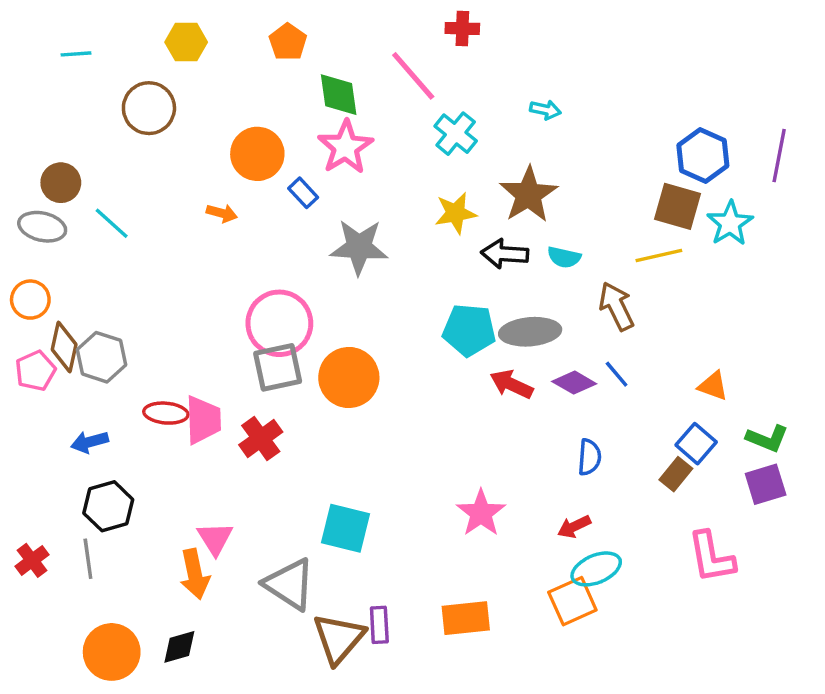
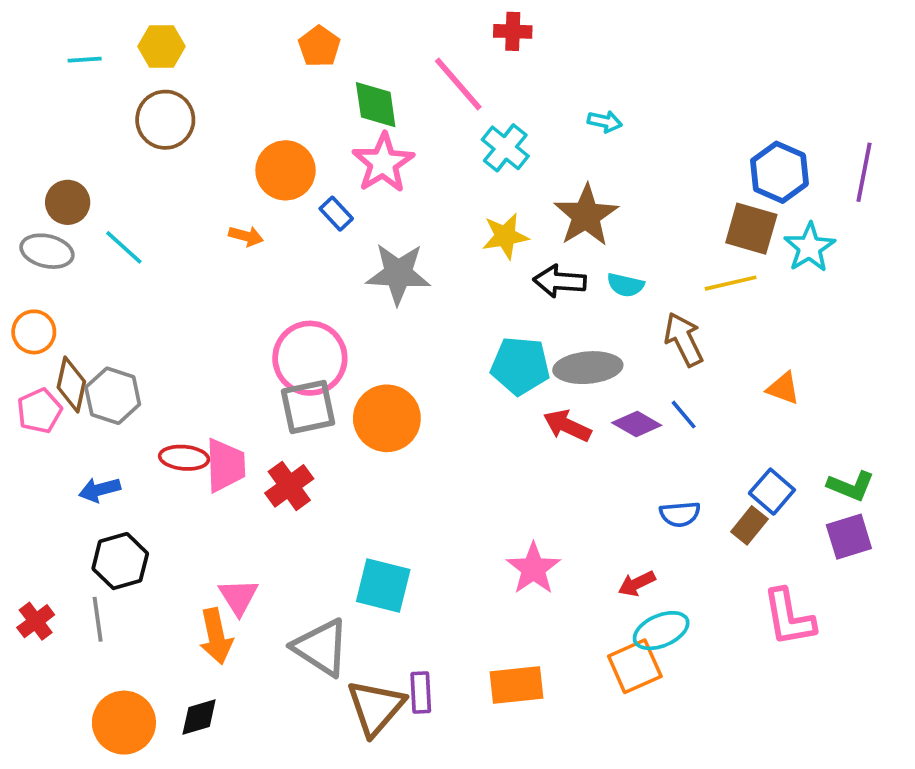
yellow hexagon: (186, 42) -> (162, 46), moved
orange triangle: (713, 386) -> (783, 388), moved
blue semicircle: (589, 457) -> (680, 514), moved, turned 81

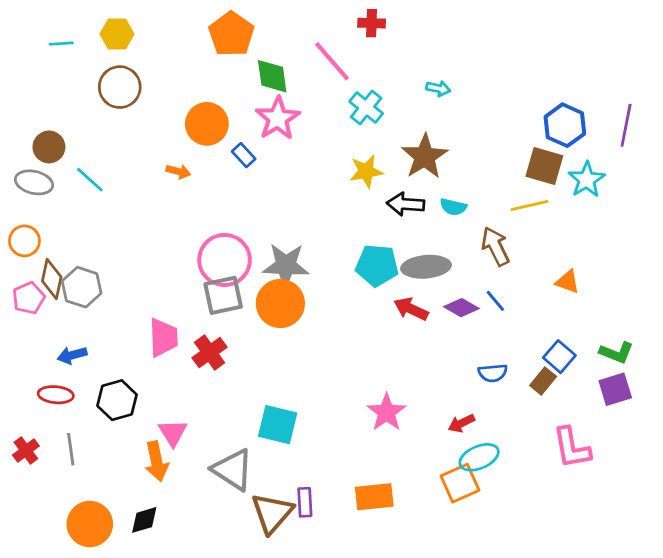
orange pentagon: (319, 46) -> (231, 34), size x1.5
gray star: (398, 274) -> (286, 265), moved
red ellipse: (184, 458) -> (56, 395), moved
black hexagon: (120, 561) -> (117, 400), moved

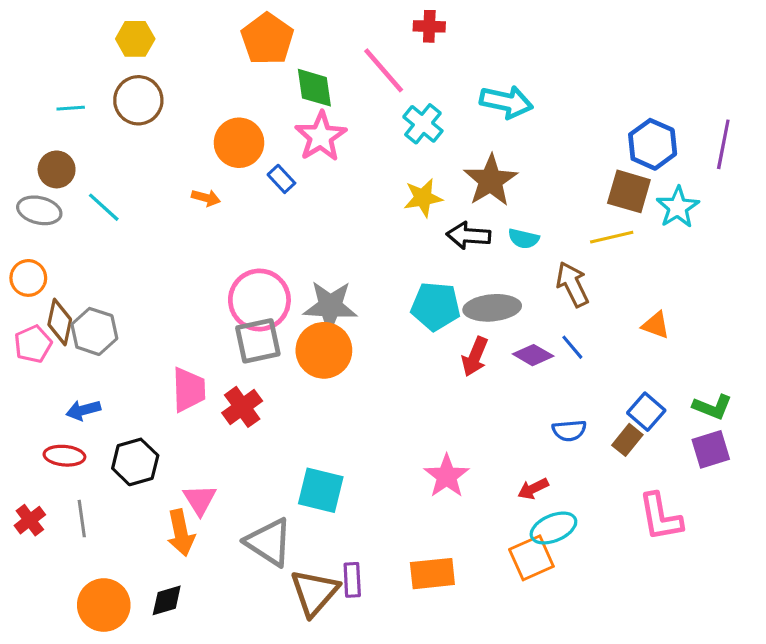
cyan line: (61, 44) -> (71, 108), moved
cyan arrow: (438, 88) -> (506, 102), size x1.8
red arrow: (411, 309) -> (475, 357), turned -92

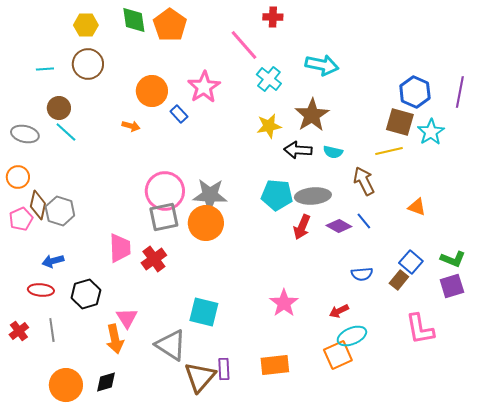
green diamond: (314, 88) -> (134, 20), moved
brown circle: (57, 169) -> (59, 108), moved

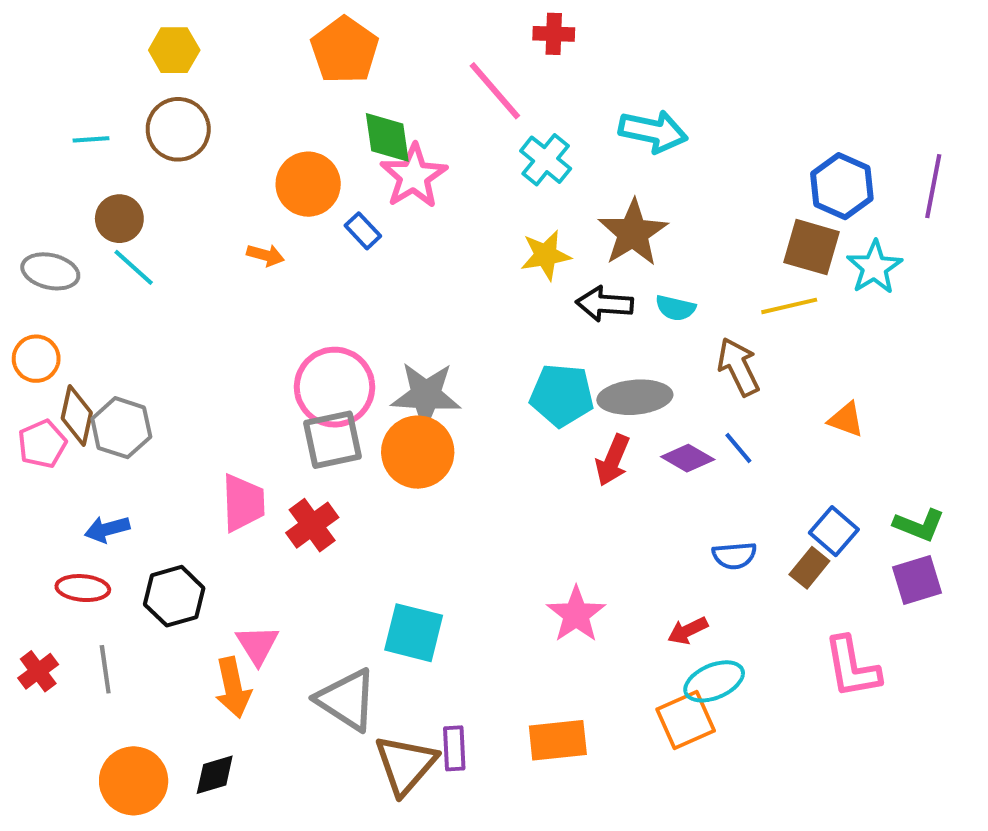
green diamond: (134, 20) -> (387, 137), moved

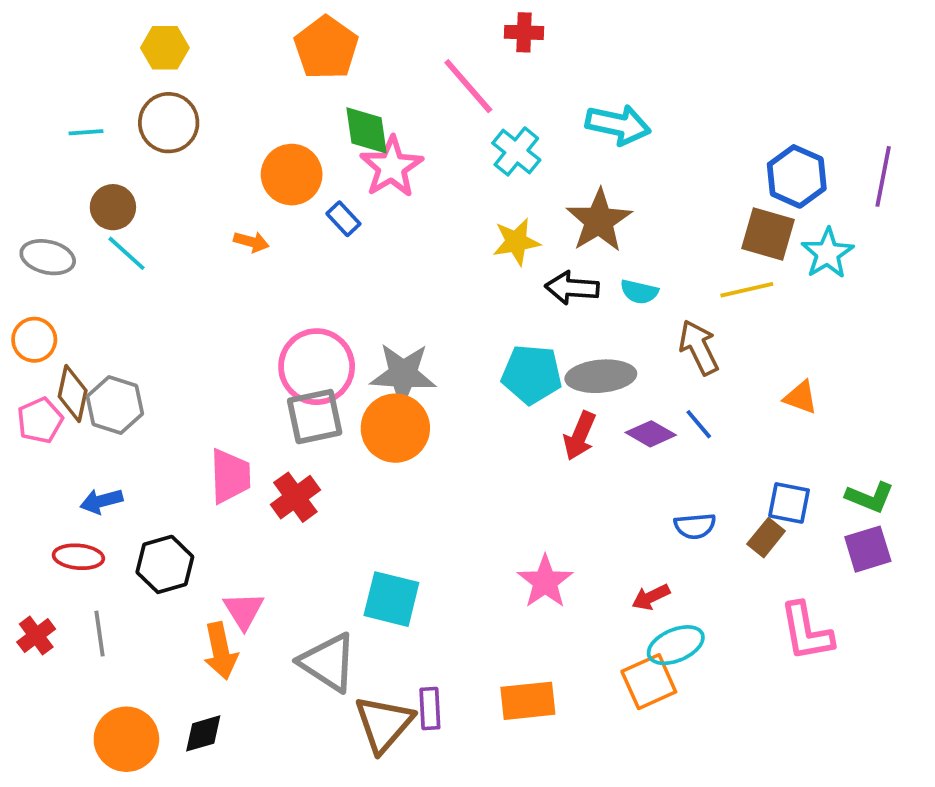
blue square: (834, 531) -> (789, 503), turned -30

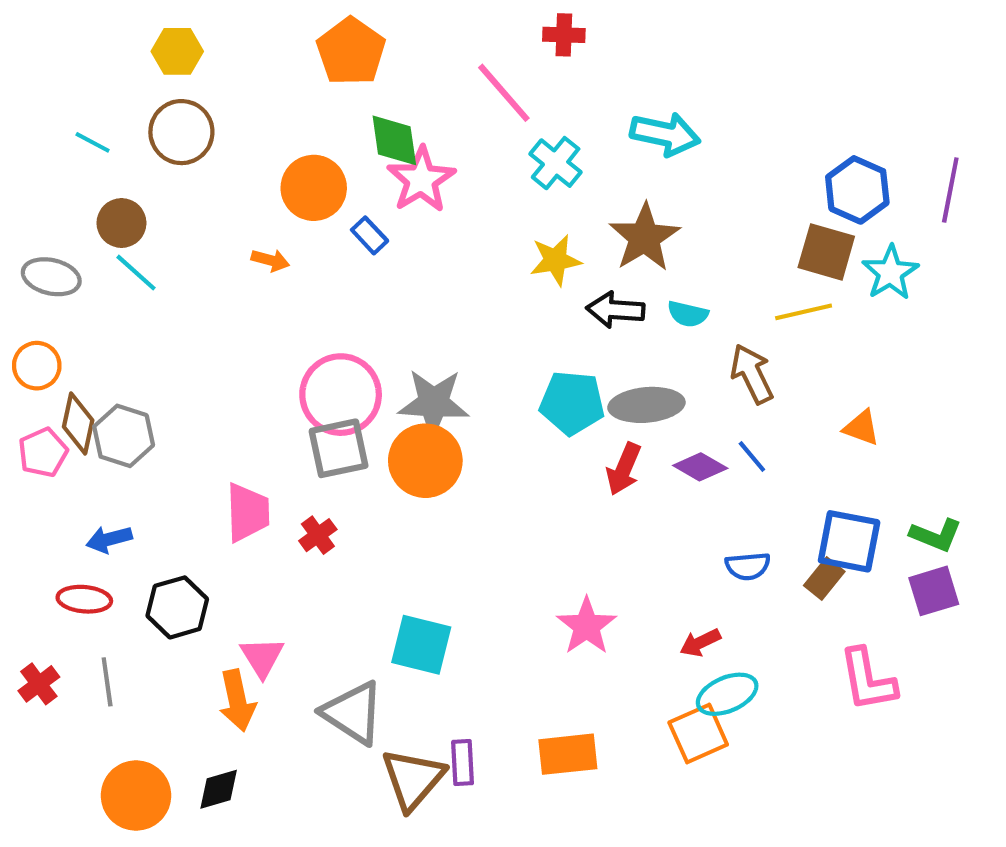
cyan line: (86, 132) -> (93, 142), turned 32
red cross: (295, 497) -> (318, 535), size x0.7
blue square: (789, 503) -> (849, 541), size x1.4

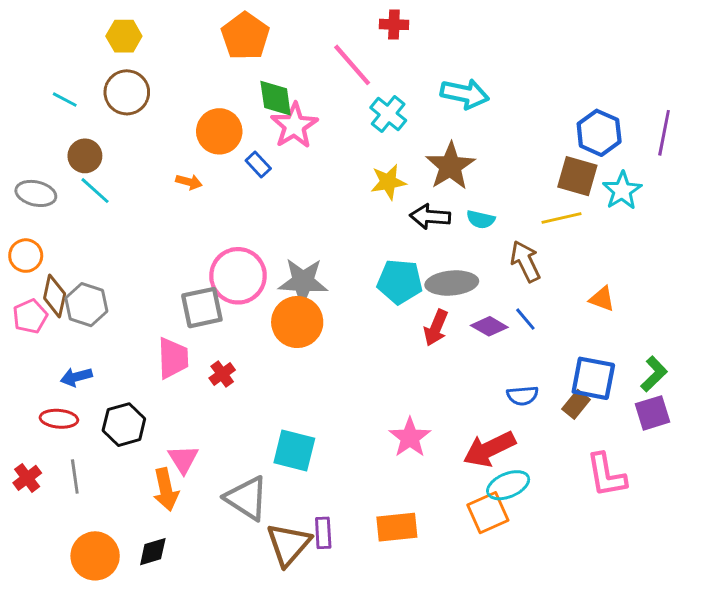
gray square: (339, 448) -> (202, 308), moved
green L-shape: (936, 535) -> (654, 374), turned -66
red arrow: (700, 643) -> (489, 449), size x1.8

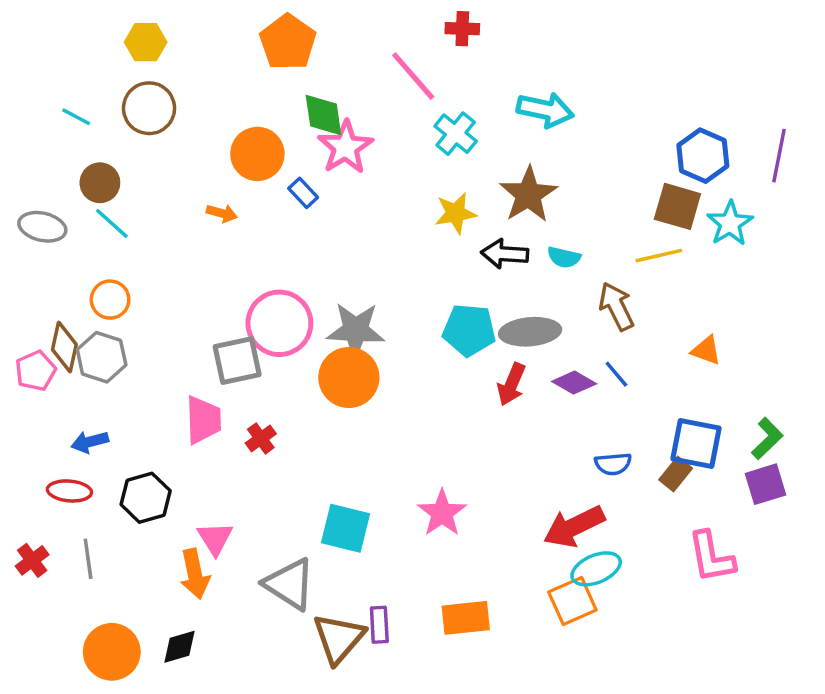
orange circle: (26, 256) -> (110, 300), moved
pink star: (410, 438) -> (442, 513), moved

